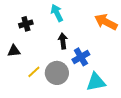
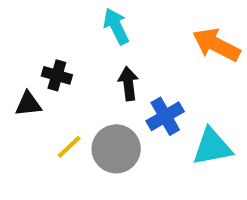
black cross: (26, 24) -> (57, 75), moved, turned 32
cyan triangle: (96, 82) -> (212, 147), moved

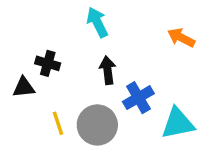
orange arrow: (216, 45) -> (181, 38), size x0.7
yellow line: (69, 147) -> (58, 123), turned -65

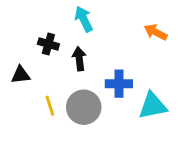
black cross: (48, 63) -> (48, 44), moved
black arrow: (108, 70) -> (79, 59), moved
blue cross: (138, 98) -> (119, 84), turned 30

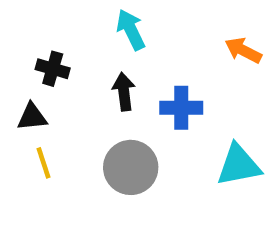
black cross: (48, 44) -> (53, 69), moved
blue cross: (119, 84) -> (181, 108), moved
yellow line: (50, 106) -> (43, 163), moved

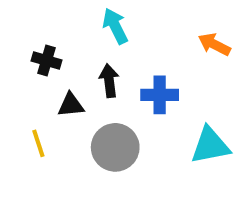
black triangle: (32, 117) -> (71, 105), moved

